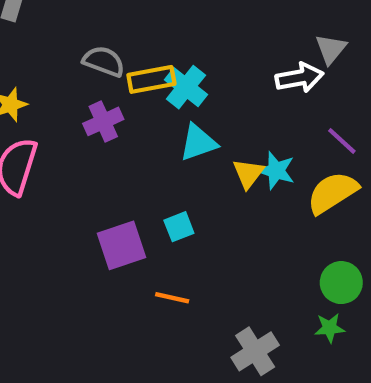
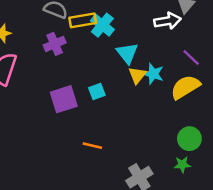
cyan triangle: (198, 143) -> (127, 53), moved, turned -50
cyan square: (179, 227) -> (97, 92), moved
purple square: (121, 245) -> (64, 99), moved

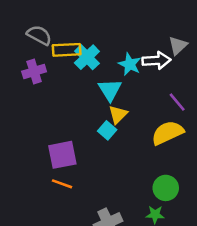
cyan star: (153, 74) -> (130, 64), moved
cyan square: (97, 92) -> (107, 130), moved, turned -35
purple square: (64, 99) -> (62, 155), moved

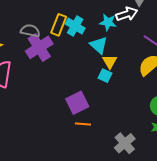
gray semicircle: (39, 35) -> (30, 31), moved
yellow rectangle: (67, 50) -> (59, 25), turned -50
purple cross: (34, 71) -> (39, 47), size x1.5

